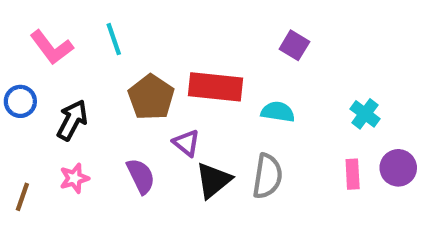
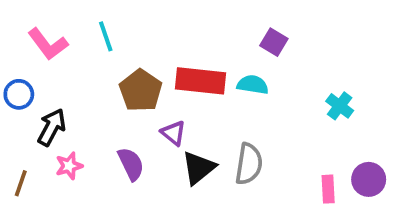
cyan semicircle: (278, 112) -> (253, 85), moved
black arrow: (72, 120) -> (52, 127), moved
purple circle: (398, 168) -> (369, 179), moved
pink rectangle: (353, 174) -> (328, 189), moved

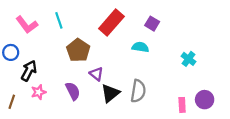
red rectangle: (200, 81) -> (111, 22), moved, turned -55

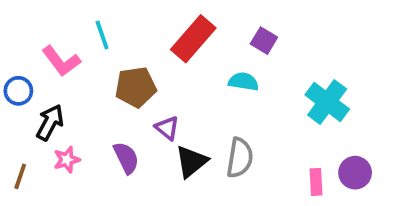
pink L-shape: (27, 25) -> (61, 61), moved
brown pentagon: (78, 50) -> (136, 87), turned 30
cyan cross: (189, 59) -> (327, 102), size x1.6

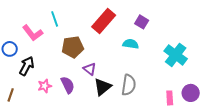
pink star: (67, 160) -> (45, 86), moved

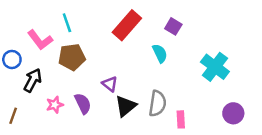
cyan semicircle: (131, 44) -> (160, 53), turned 56
brown pentagon: (73, 47) -> (72, 57), moved
pink rectangle: (170, 98) -> (181, 119), moved

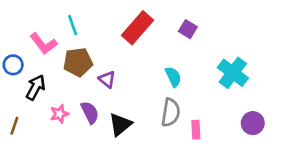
cyan semicircle: (160, 53) -> (173, 77), moved
purple triangle: (110, 84) -> (107, 79), moved
black triangle: (126, 106) -> (120, 124), moved

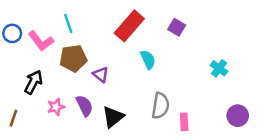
blue circle: (13, 65) -> (12, 33), moved
cyan cross: (233, 73) -> (219, 68), size x0.6
cyan semicircle: (173, 77) -> (148, 60), moved

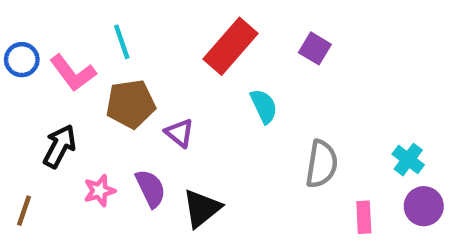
cyan cross: (219, 68) -> (408, 160), moved
gray semicircle: (160, 106) -> (322, 164), moved
pink rectangle: (184, 122) -> (364, 217), moved

